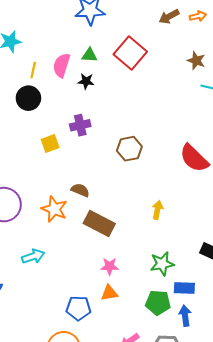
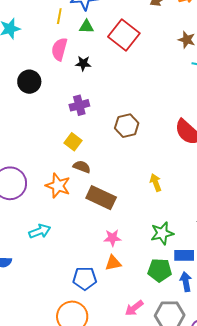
green triangle: (89, 55) -> (86, 27), moved
yellow line: (33, 70) -> (59, 16), moved
yellow square: (50, 144) -> (73, 142), moved, turned -30
yellow arrow: (157, 210) -> (156, 182), turned -30

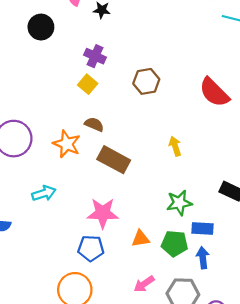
purple cross: (79, 105) -> (95, 56), turned 36
yellow square: (73, 142) -> (88, 84), moved
pink star: (112, 238) -> (103, 213), moved, size x1.6
orange triangle: (113, 263) -> (140, 239), moved

